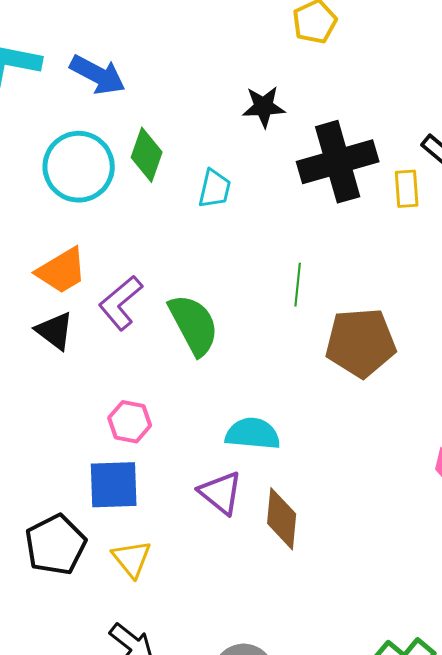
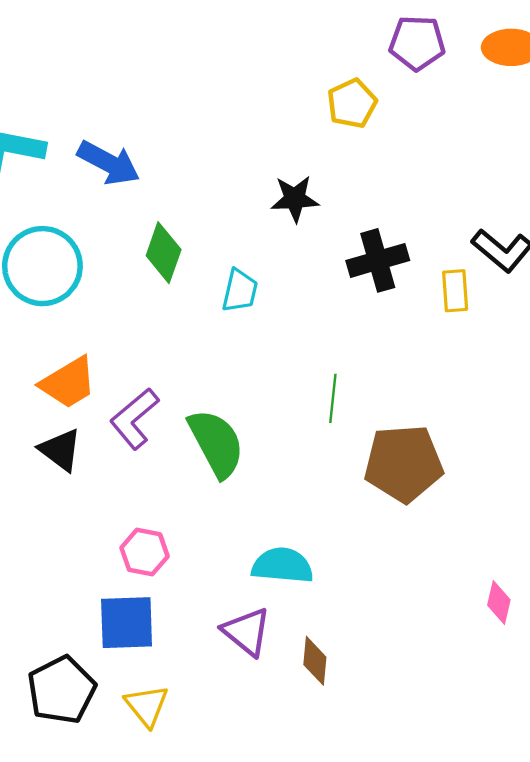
black cross: (338, 162) -> (378, 260), size x0.7
cyan circle: (79, 167) -> (42, 266), moved
brown diamond: (282, 519) -> (315, 661), size x0.7

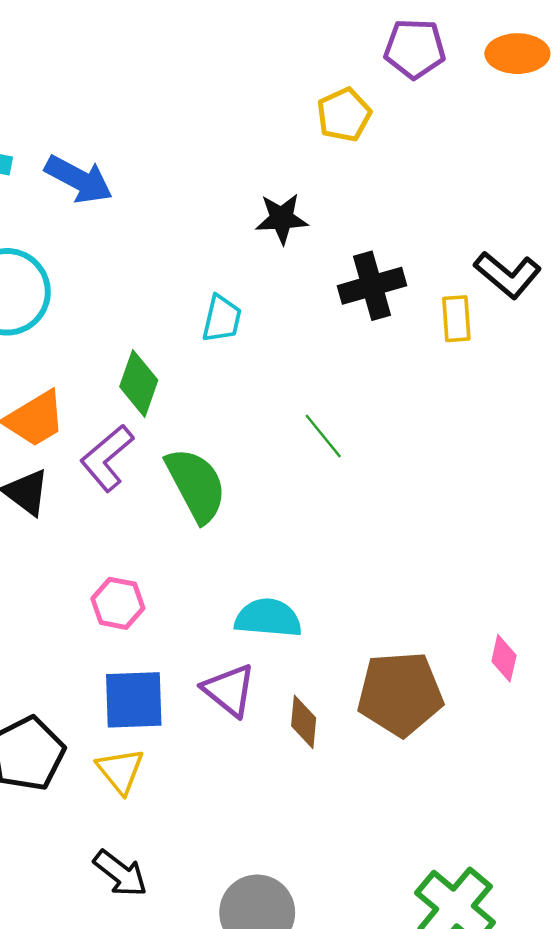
green diamond: (164, 253) -> (139, 383), moved
green line: (333, 398) -> (323, 436), turned -45
brown pentagon: (404, 463) -> (400, 694), moved
blue square: (127, 623) -> (134, 700), moved

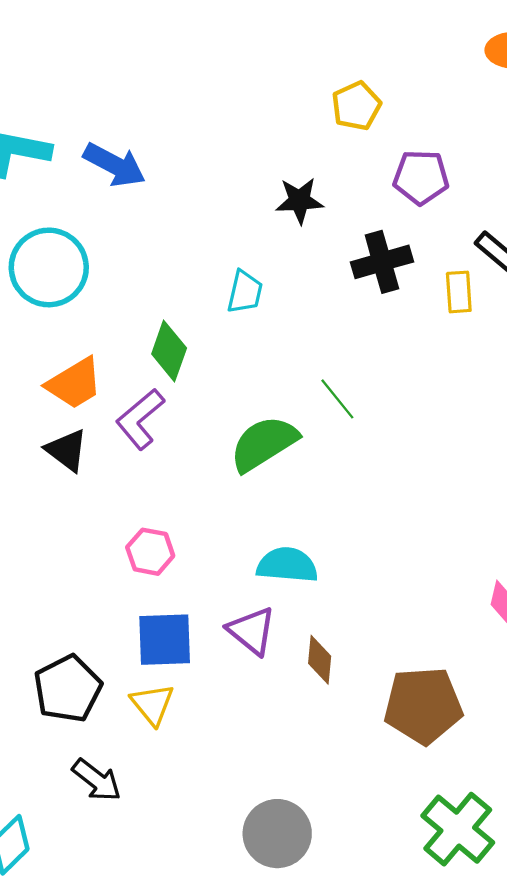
purple pentagon: (415, 49) -> (421, 177), moved
green semicircle: (196, 485) -> (264, 444), moved, turned -94
brown pentagon: (400, 694) -> (423, 705), moved
black arrow: (120, 873) -> (97, 780), moved

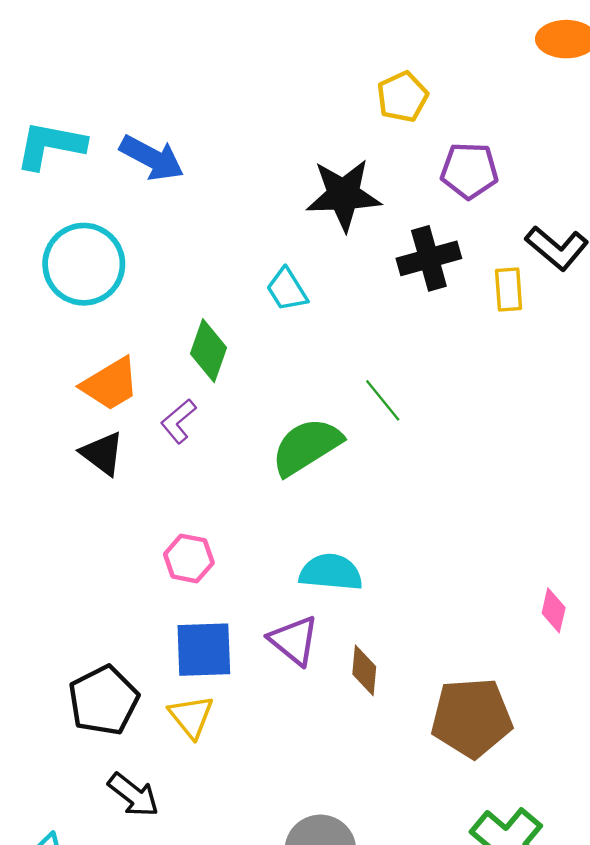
black star: (299, 201) -> (343, 195), size x1.5
cyan trapezoid: (245, 292) -> (287, 290), turned 135
purple L-shape: (140, 419) -> (178, 421), size x0.7

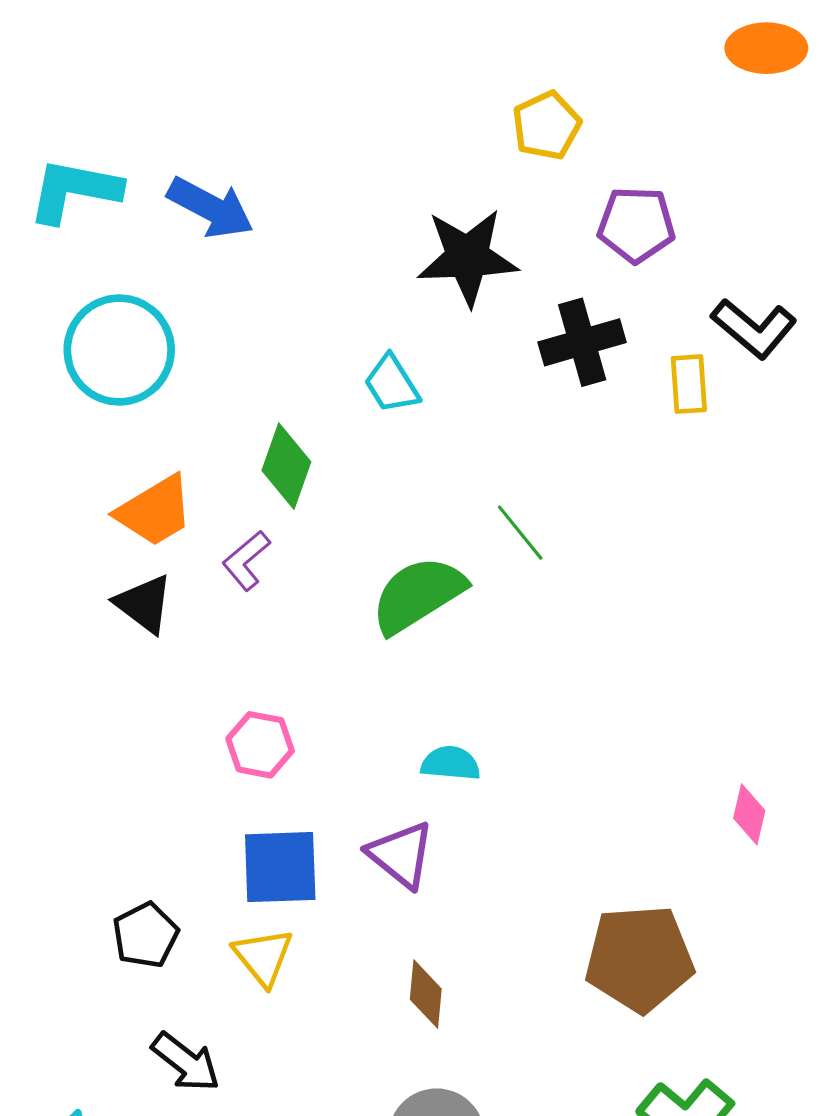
cyan semicircle: (331, 572) -> (450, 763), size x0.7
brown diamond: (364, 670) -> (426, 994), moved
black pentagon: (103, 700) -> (146, 935), size x0.7

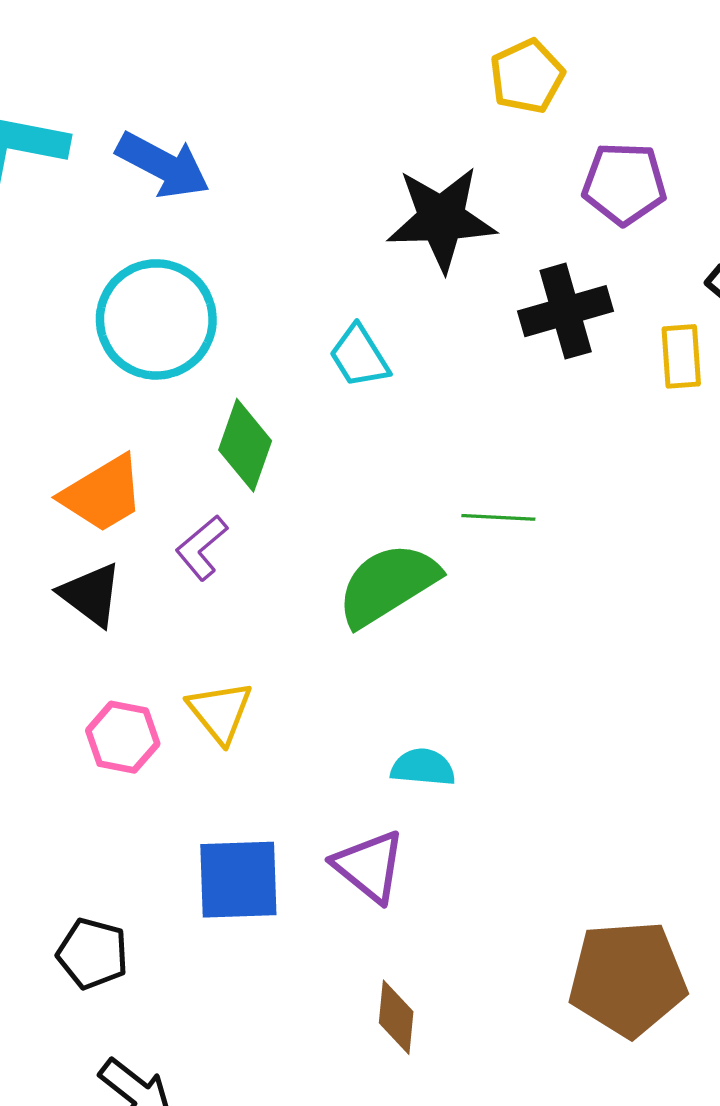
cyan circle: (119, 350) -> (156, 319), moved
green line: (520, 533) -> (498, 517), turned -48
pink hexagon: (260, 745) -> (123, 737), moved
black pentagon: (146, 935) -> (93, 953), turned -30
yellow triangle: (263, 957) -> (220, 712), moved

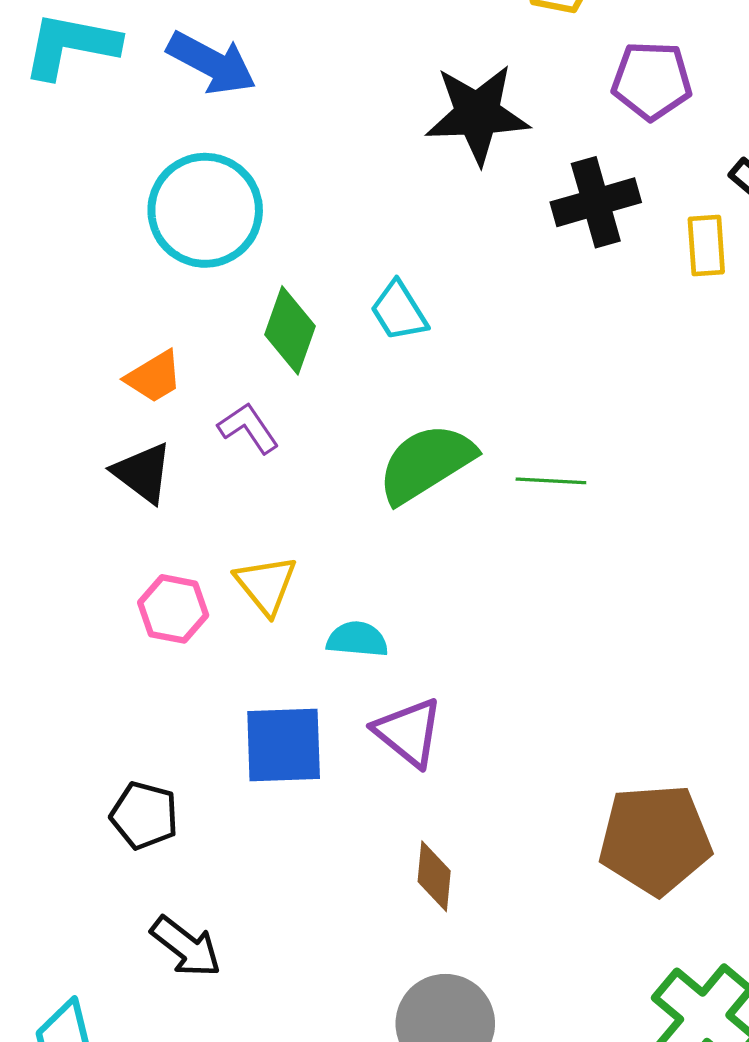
cyan trapezoid: (359, 356) -> (399, 311), moved
orange trapezoid: (103, 494) -> (154, 377), size x0.7
green line: (498, 517) -> (551, 481), moved
purple L-shape: (202, 548) -> (248, 428), turned 96
cyan semicircle: (423, 767) -> (357, 639), moved

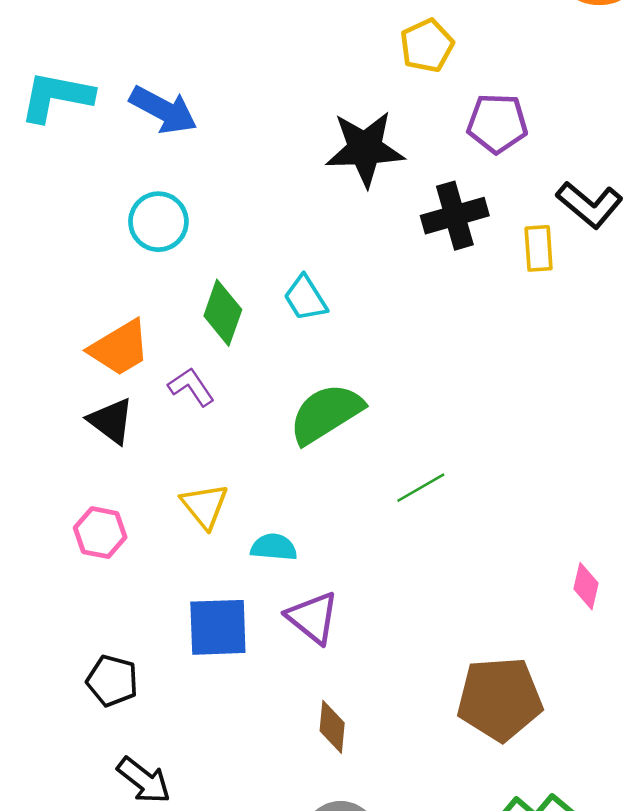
cyan circle: (205, 210) -> (158, 222), size x0.7
orange trapezoid: (154, 377) -> (120, 348), size x1.4
green line: (551, 481) -> (421, 488), moved, turned -33
pink hexagon: (173, 609) -> (100, 533), moved

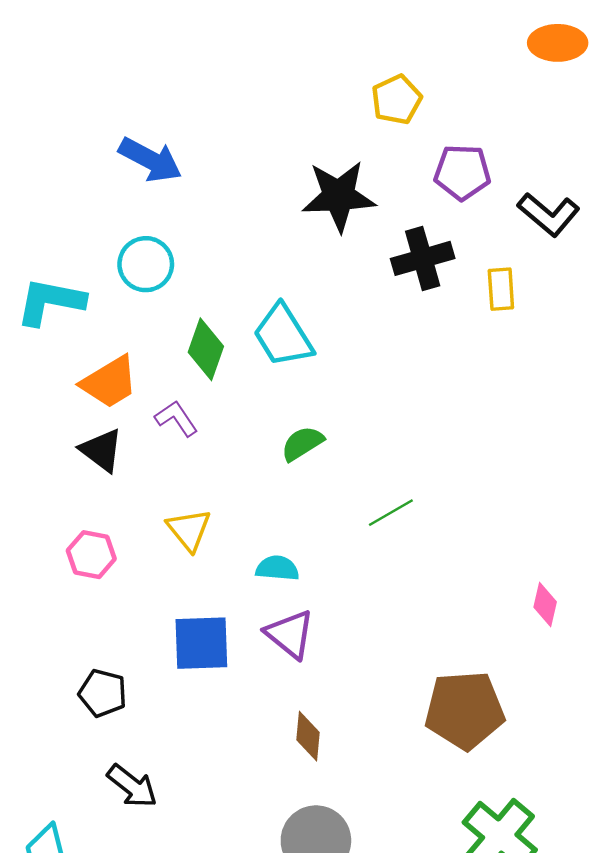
cyan L-shape: (56, 97) -> (50, 302), moved
black L-shape: (590, 205) -> (549, 214), moved
cyan trapezoid: (305, 298) -> (283, 336), size x1.5
green semicircle: (326, 414) -> (302, 443), size x0.6
cyan semicircle: (274, 547) -> (277, 568), moved

